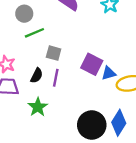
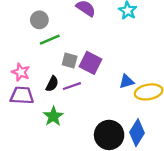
purple square: (92, 64) -> (90, 63), moved
purple line: (56, 78) -> (72, 86), turned 60

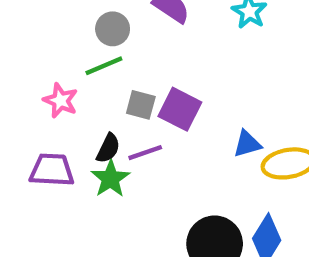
gray circle: (39, 20) -> (113, 29), moved
pink star: (21, 72) -> (60, 100), moved
green star: (53, 116) -> (110, 179), moved

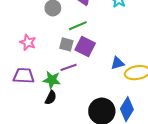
green line: (104, 66) -> (78, 26), moved
black semicircle: (108, 148) -> (51, 98), moved
green star: (110, 179) -> (52, 80), turned -30

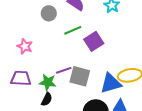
gray square: (66, 44) -> (80, 76), moved, size x1.5
purple square: (85, 47) -> (94, 41), moved, turned 30
blue triangle: (117, 63) -> (111, 83), moved, size x1.6

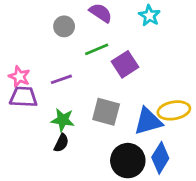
pink star: (25, 46) -> (19, 77), moved
purple line: (64, 70) -> (61, 79), moved
purple trapezoid: (21, 78) -> (23, 97), moved

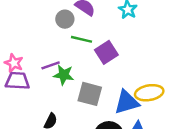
gray circle: (64, 26) -> (65, 19), moved
green line: (97, 49) -> (81, 39), turned 36
green star: (63, 120) -> (64, 75), moved

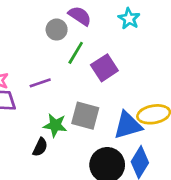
green line: (81, 39) -> (76, 53), turned -72
green star: (64, 75) -> (55, 125), moved

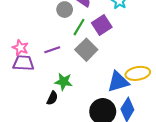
purple square: (104, 68) -> (102, 25), moved
gray square: (85, 116) -> (86, 50), moved, turned 30

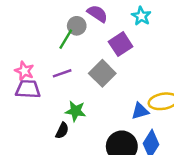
green line: (79, 27) -> (66, 39), moved
blue triangle: (118, 82) -> (140, 111), size x0.7

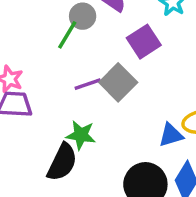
purple line: (62, 73) -> (88, 84), moved
black semicircle: (62, 131) -> (62, 162), size x1.6

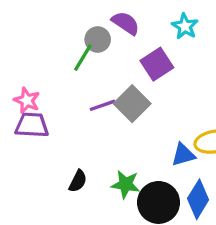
green star: (81, 135) -> (126, 184), moved
black semicircle: (62, 162) -> (78, 181), size x0.6

